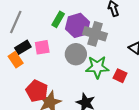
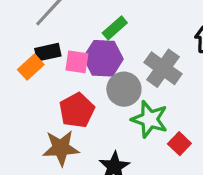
purple hexagon: (77, 25) -> (103, 58), moved
orange rectangle: (16, 60) -> (31, 67), turned 63
red pentagon: (37, 91) -> (77, 110), moved

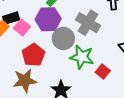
pink square: (77, 62) -> (22, 27), moved, turned 35

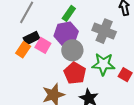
gray circle: (63, 38) -> (72, 50), moved
red pentagon: (33, 55) -> (75, 73), moved

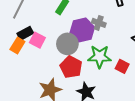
gray cross: (104, 31) -> (99, 23), size x0.6
purple hexagon: (66, 34) -> (82, 30), moved

